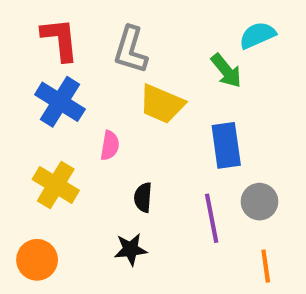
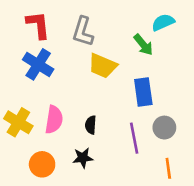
pink semicircle: (110, 145) -> (54, 120), moved, size x1.5
yellow cross: (56, 185) -> (18, 122), moved
orange circle: (37, 260) -> (42, 164), moved

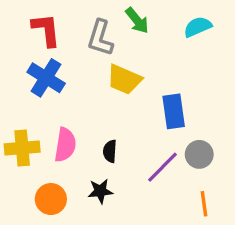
green arrow: (143, 45) -> (137, 20), moved
yellow cross: (18, 122) -> (22, 148), turned -36
purple line: (134, 138) -> (163, 167), turned 56

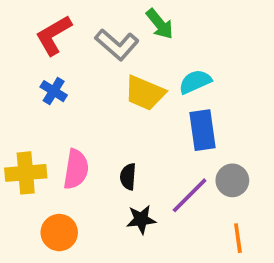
cyan semicircle: (198, 27) -> (195, 82), moved
red L-shape: (46, 30) -> (54, 35), turned -114
gray L-shape: (100, 38) -> (117, 44), turned -66
blue cross: (46, 78) -> (54, 91), size x0.6
black star: (100, 191) -> (141, 219), moved

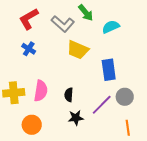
cyan semicircle: (195, 82) -> (111, 27), moved

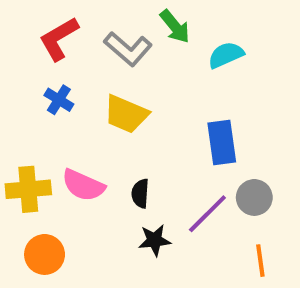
yellow trapezoid: (78, 50) -> (126, 114), moved
pink semicircle: (41, 91) -> (83, 185), turned 105
orange circle: (32, 125) -> (45, 254), moved

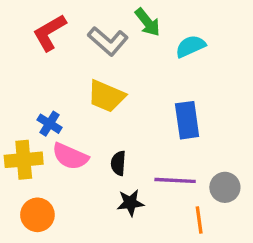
blue cross: (59, 100) -> (49, 124), moved
gray circle: (254, 197) -> (225, 187), moved
purple line: (207, 214) -> (175, 180), turned 48
orange line: (260, 261) -> (199, 220), moved

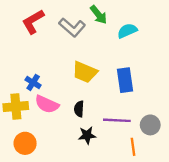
yellow trapezoid: (106, 96) -> (85, 72), moved

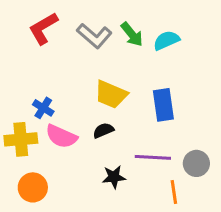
green arrow: (99, 15) -> (132, 34), moved
black semicircle: (79, 109) -> (103, 130), moved, turned 63

